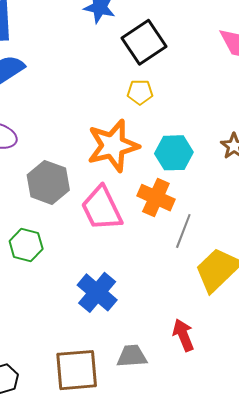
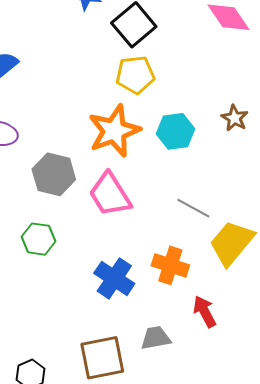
yellow pentagon: (140, 92) -> (135, 75), size x1.5
orange cross: (156, 198) -> (170, 265), moved
gray line: (183, 231) -> (193, 208), turned -76

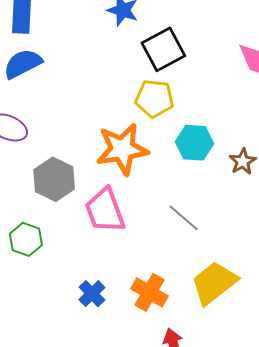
cyan hexagon: (175, 131) -> (195, 143), moved
gray line: (193, 208) -> (184, 218), moved
blue cross: (114, 278) -> (92, 294), size x0.7

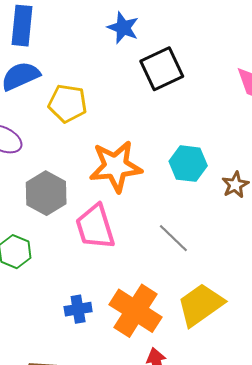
yellow pentagon: (154, 99) -> (68, 103), moved
orange cross: (149, 292) -> (136, 311), size x1.4
blue cross: (92, 294) -> (78, 309), turned 32

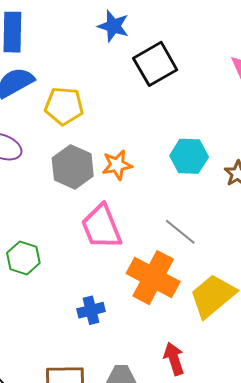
orange star: (116, 166) -> (117, 165), size x0.6
gray hexagon: (46, 193) -> (73, 167), moved
orange cross: (136, 311) -> (153, 278), moved

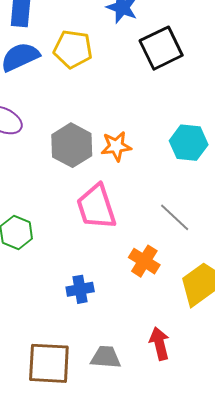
yellow pentagon: (64, 106) -> (73, 49), moved
orange cross: (153, 278) -> (144, 261), size x0.6

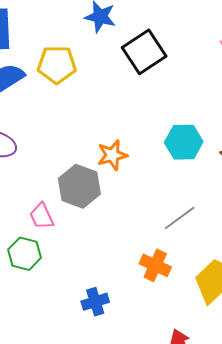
gray hexagon: (72, 145) -> (79, 186), moved
pink trapezoid: (96, 207) -> (42, 216), moved, size x0.6
gray line: (175, 217) -> (180, 218), turned -72

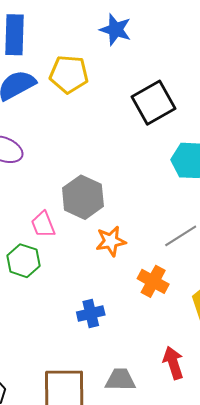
black square: (144, 52) -> (154, 103), moved
orange star: (112, 155) -> (111, 241), moved

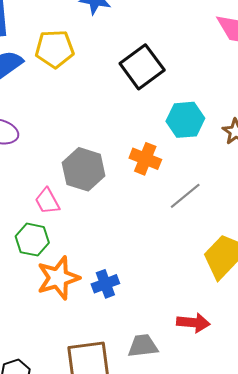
orange star: (111, 241) -> (58, 278), moved, size x1.4
orange cross: (153, 281) -> (145, 159), moved
red arrow: (173, 363) -> (193, 323), turned 120

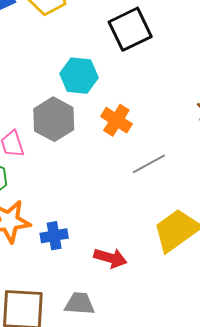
cyan hexagon: (185, 120) -> (79, 76), moved
red arrow: (193, 323) -> (110, 258), moved

